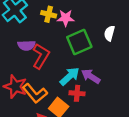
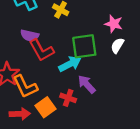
pink star: (66, 18) -> (114, 24), moved
red L-shape: (41, 56) -> (41, 50), turned 105
cyan arrow: (70, 76) -> (70, 64), moved

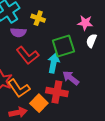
purple semicircle: (30, 35) -> (18, 32), moved
cyan arrow: (70, 64) -> (54, 63), turned -42
red cross: (68, 98) -> (57, 92), size x1.5

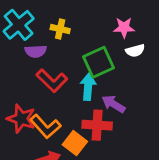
white semicircle: (91, 41) -> (135, 51), turned -120

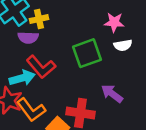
yellow cross: (60, 29) -> (39, 19), moved, turned -30
cyan arrow: (88, 87) -> (22, 78), moved, turned 65
purple arrow: (113, 104) -> (112, 94), moved

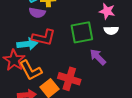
red L-shape: (41, 67) -> (44, 37), turned -45
purple arrow: (112, 94) -> (98, 57), moved

